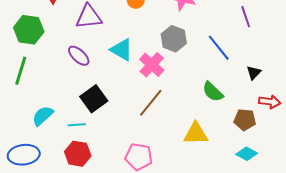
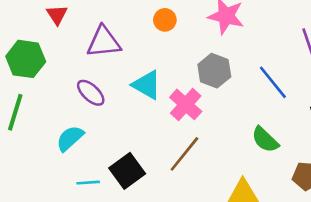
black square: (94, 99) -> (127, 171), moved
cyan semicircle: (43, 116) -> (70, 138), moved

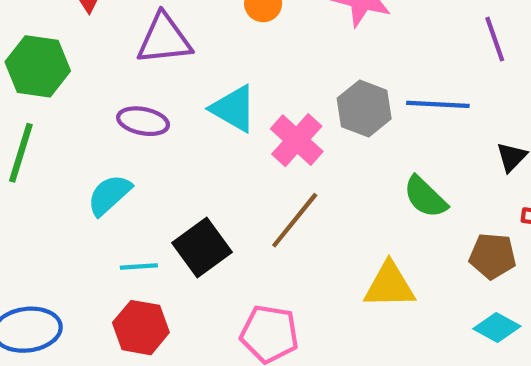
gray hexagon: (214, 71) -> (364, 109), moved
blue line: (273, 82) -> (438, 104), turned -48
purple ellipse: (91, 93) -> (143, 121), turned -32

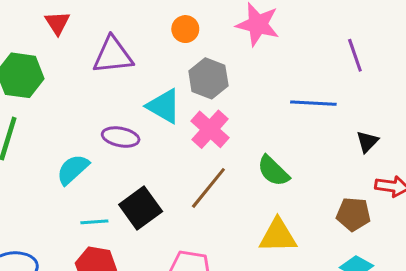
gray hexagon: (364, 109) -> (208, 78), moved
purple ellipse: (143, 121) -> (121, 137), moved
green semicircle: (425, 197) -> (273, 171), moved

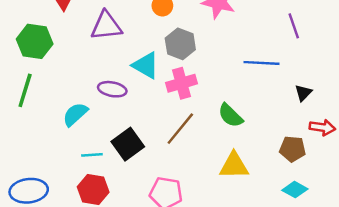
pink cross: (210, 129) -> (182, 83), turned 32

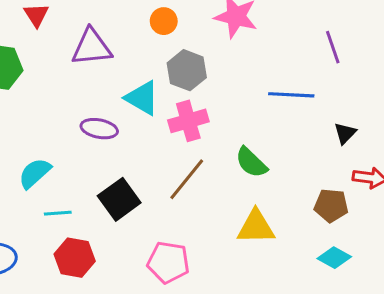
cyan semicircle: (75, 114) -> (35, 173), moved
cyan line: (92, 155) -> (58, 213), moved

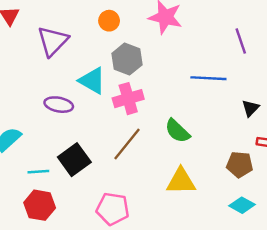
purple triangle: (92, 47) -> (53, 41), turned -40
cyan line: (58, 213) -> (38, 172), moved

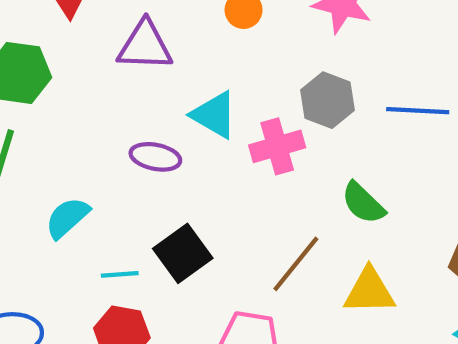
purple triangle: (53, 41) -> (145, 46), turned 48
gray hexagon: (127, 59) -> (327, 100), moved
brown line: (127, 144) -> (296, 264), moved

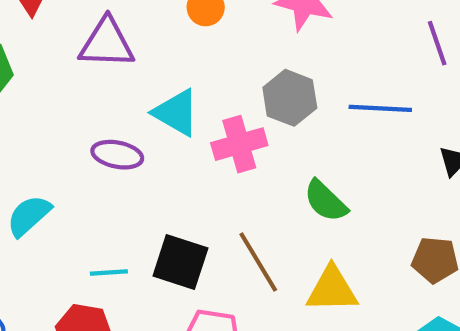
black square: (183, 253) -> (180, 262), moved, turned -36
brown line: (296, 264) -> (258, 262), turned -70
cyan line: (120, 274) -> (109, 273), moved

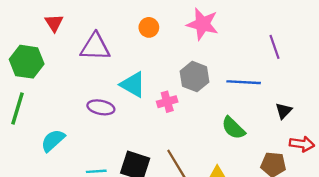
pink cross: (239, 144) -> (167, 102), size x0.7
green semicircle: (326, 201) -> (233, 128), moved

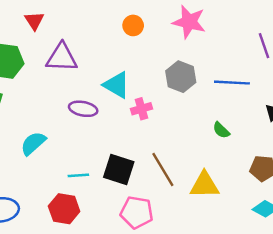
purple triangle: (95, 47) -> (62, 58), moved
pink cross: (167, 102) -> (141, 109), moved
green semicircle: (233, 128) -> (221, 130), size x0.7

